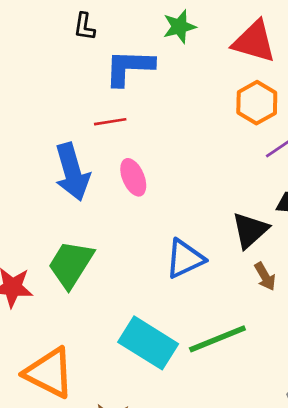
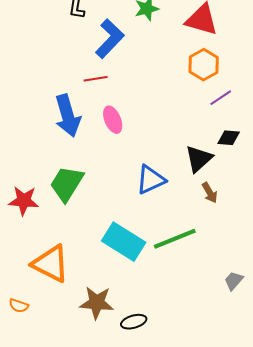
blue L-shape: (129, 67) -> (110, 39), turned 132

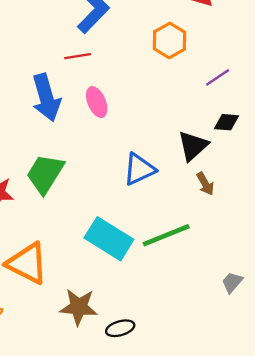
orange hexagon: (204, 65) -> (169, 40), moved

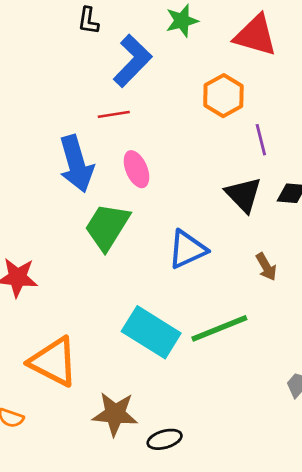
purple line: (218, 77) -> (261, 140), moved, turned -70
black triangle: (193, 146) -> (243, 195), moved, turned -32
green trapezoid: (45, 174) -> (107, 227), moved

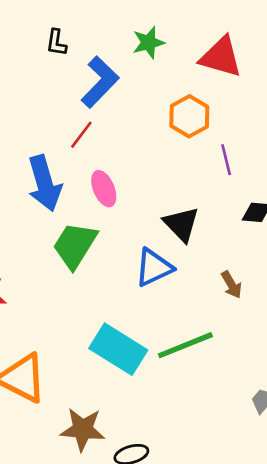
red line: (114, 114) -> (81, 135), turned -44
black triangle: (243, 195) -> (181, 224), moved

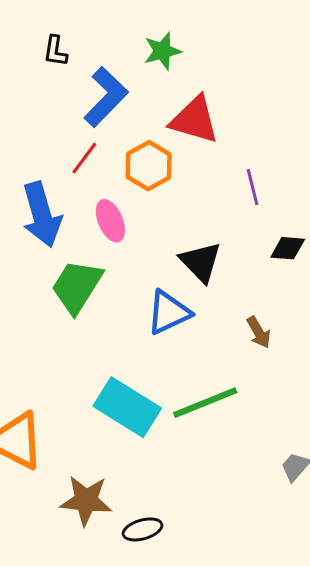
red triangle: (221, 57) -> (194, 120), moved
orange hexagon: (189, 116) -> (149, 166), moved

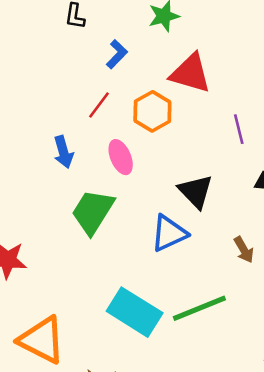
blue L-shape: (106, 97) -> (117, 54), size x0.6
blue arrow: (42, 215) -> (63, 152), size x0.6

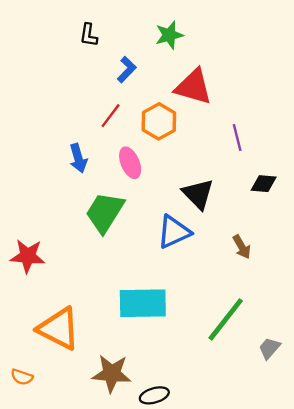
green line: (199, 308) -> (226, 319), moved, turned -30
cyan rectangle: (135, 312) -> (143, 303), turned -33

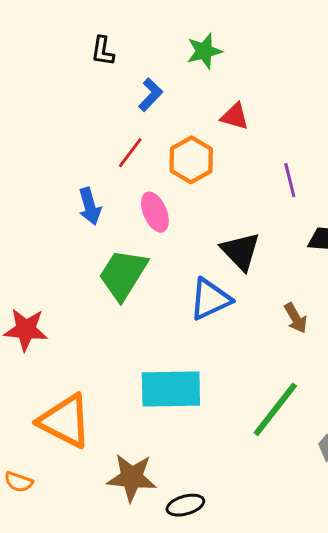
red triangle: (193, 87) -> (235, 116), size x0.6

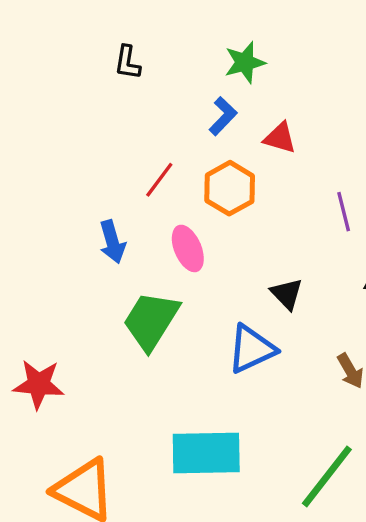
blue L-shape: (151, 95) -> (223, 116), moved
black triangle: (241, 251) -> (287, 294), size x0.7

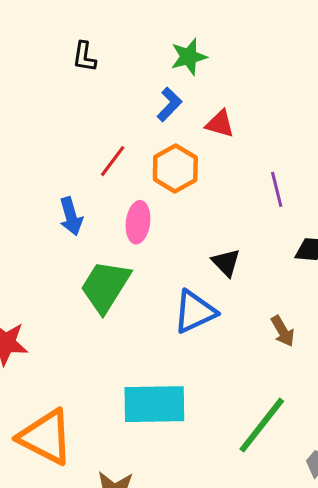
pink ellipse: (188, 248) -> (138, 222), turned 30

